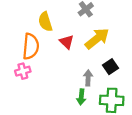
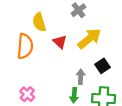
pink cross: (23, 71) -> (27, 94), moved, turned -32

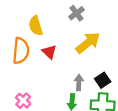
red triangle: (60, 42) -> (49, 52), moved
black square: (102, 66) -> (103, 80), moved

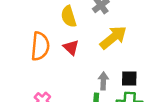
yellow semicircle: (36, 26) -> (69, 16), moved
black square: (103, 80) -> (129, 78), turned 35

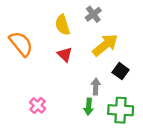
orange semicircle: (40, 46) -> (21, 44), moved, turned -44
black square: (129, 78) -> (121, 71), moved, turned 35

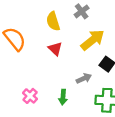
gray arrow: (96, 86) -> (84, 78), turned 64
green arrow: (89, 107) -> (63, 97), moved

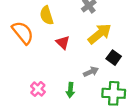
yellow semicircle: (53, 21) -> (47, 15), moved

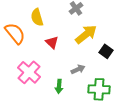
black square: (114, 58) -> (106, 51), moved
pink cross: (38, 89) -> (29, 72), moved, size x1.6

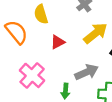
red triangle: (52, 42) -> (58, 42), turned 48
gray arrow: (78, 69) -> (87, 72), size x1.5

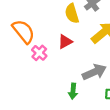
yellow semicircle: (41, 14) -> (72, 13), moved
pink cross: (32, 75) -> (39, 53), moved, size x0.6

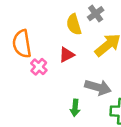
orange semicircle: (23, 31) -> (22, 44), turned -150
gray arrow: (94, 72) -> (98, 87), turned 40

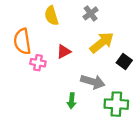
yellow semicircle: (74, 24) -> (51, 16), moved
pink cross: (39, 67) -> (38, 63), turned -32

